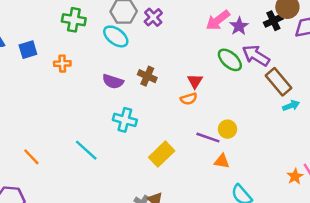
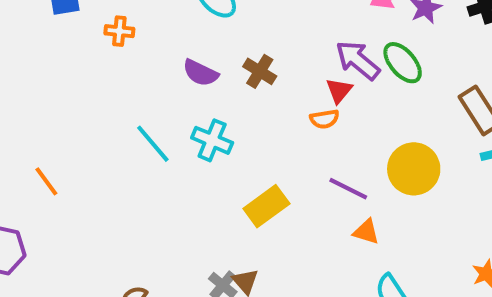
purple arrow: (256, 55) -> (358, 60), moved
yellow circle: (227, 129) -> (414, 169), moved, size x1.6
cyan line: (86, 150) -> (153, 144), moved

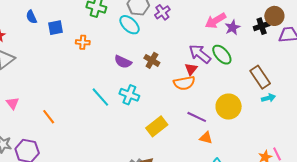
orange semicircle: (324, 119) -> (184, 83), size x1.5

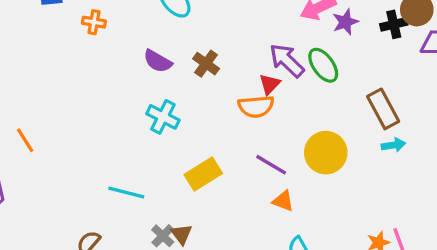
cyan line: (100, 97) -> (126, 193), moved, turned -40

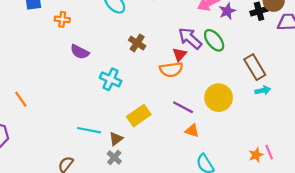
purple semicircle: (158, 61) -> (80, 52), moved
brown triangle: (181, 234) -> (116, 139), moved, turned 32

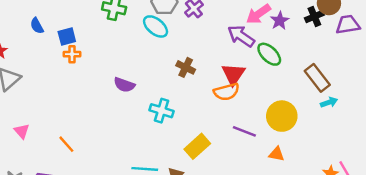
orange cross: (62, 19) -> (72, 54), moved
purple arrow: (190, 38) -> (241, 36), moved
red triangle: (180, 54) -> (233, 74), size x1.5
orange triangle: (192, 131) -> (277, 154), moved

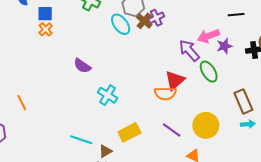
orange cross: (72, 54) -> (46, 29), turned 32
brown cross: (186, 67) -> (144, 21), moved

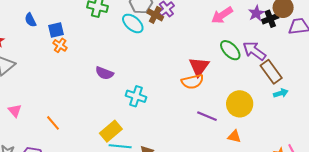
purple star: (224, 46) -> (256, 13), moved
purple arrow: (189, 51) -> (254, 51), moved
yellow rectangle: (129, 132) -> (111, 131), moved

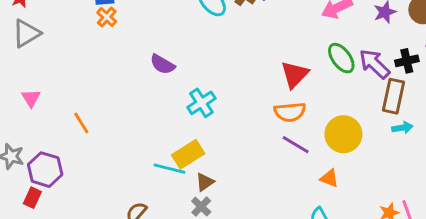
black cross: (270, 19) -> (407, 61), moved
brown rectangle: (271, 72) -> (394, 96), turned 40
orange semicircle: (192, 82) -> (290, 112), moved
cyan cross: (136, 96) -> (201, 103), turned 30
yellow rectangle: (111, 131) -> (188, 154), moved

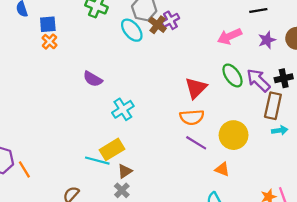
orange line: (81, 123) -> (24, 169), moved

